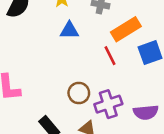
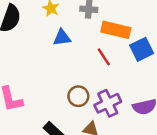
orange rectangle: (126, 29) -> (116, 30), turned 52

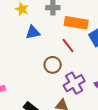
brown circle: (78, 96) -> (53, 65), moved

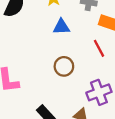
brown circle: (53, 65) -> (64, 66), moved

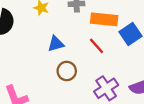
blue triangle: (61, 27) -> (56, 44), moved

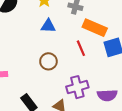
blue triangle: (56, 44) -> (48, 26), moved

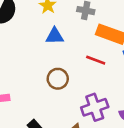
red line: (81, 48) -> (96, 60), turned -42

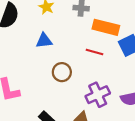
blue triangle: (55, 36) -> (44, 41), moved

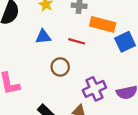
red line: (94, 52) -> (77, 41), moved

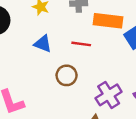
blue triangle: (43, 37) -> (43, 44), turned 35

